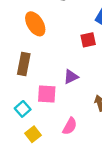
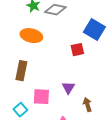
orange ellipse: (35, 24) -> (31, 36), turned -45
purple triangle: (71, 77) -> (68, 88), moved, turned -32

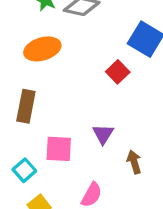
orange ellipse: (31, 36) -> (42, 49), turned -30
red square: (77, 50) -> (118, 72), turned -32

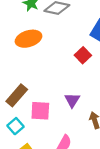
brown rectangle: (26, 106) -> (17, 95), moved, turned 30

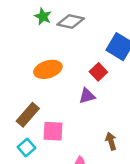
orange ellipse: (28, 39) -> (48, 69), moved
purple triangle: (72, 100) -> (87, 96), moved, turned 42

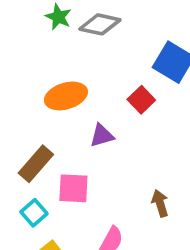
purple triangle: (87, 96) -> (102, 136), moved

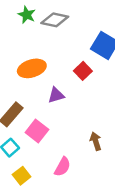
pink square: (73, 188) -> (37, 131), turned 35

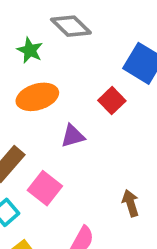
green star: (27, 15) -> (30, 50), moved
gray diamond: (55, 20) -> (71, 26), turned 32

